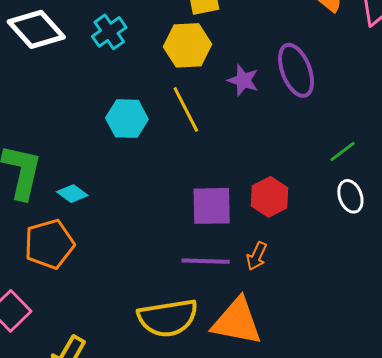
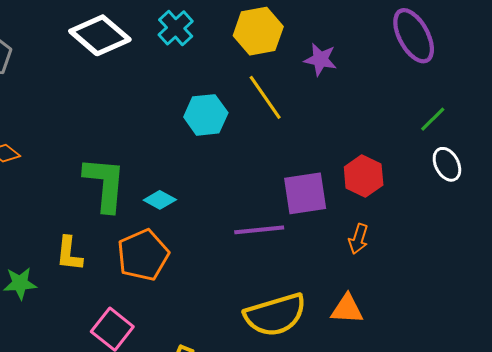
purple ellipse: (296, 70) -> (414, 36), moved
purple line: (206, 261) -> (259, 230), moved
orange triangle: (237, 322) -> (347, 309), size x0.6

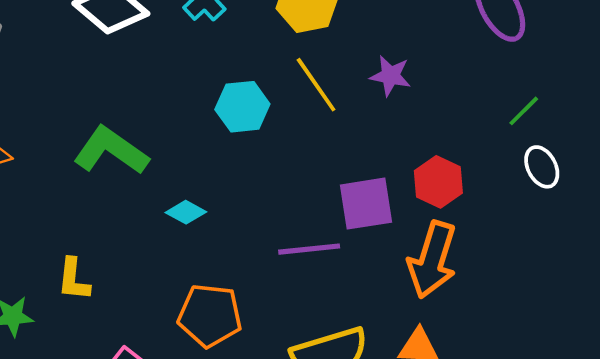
purple star: (320, 59) -> (390, 76), moved
green L-shape: (105, 184) -> (111, 151), moved, turned -60
orange arrow: (358, 239) -> (432, 260), size x2.0
orange pentagon: (143, 255) -> (210, 315), moved, turned 30

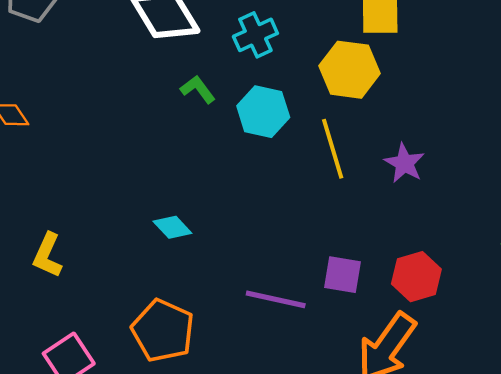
cyan hexagon: (242, 107) -> (263, 112), moved
green L-shape: (111, 151) -> (198, 89), moved, size x0.5
purple square: (366, 204) -> (342, 275), size x0.7

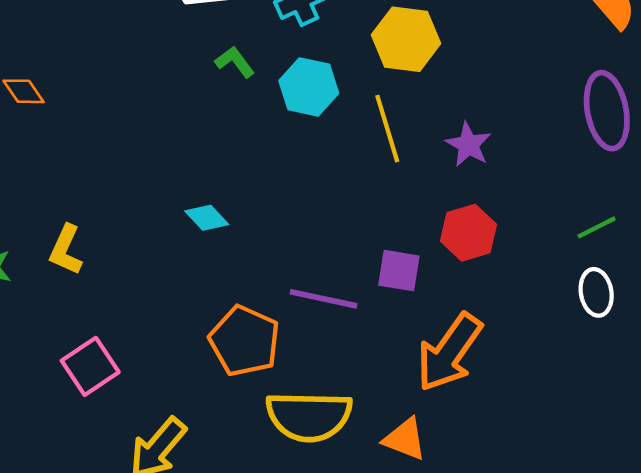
red hexagon: (416, 277) -> (469, 233), moved
orange pentagon: (163, 331) -> (245, 341), moved

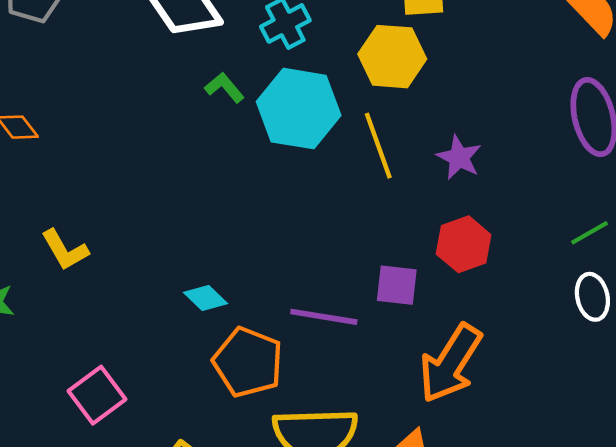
cyan hexagon: (309, 87) -> (299, 109), size x1.4
cyan diamond: (207, 218) -> (205, 298), moved
yellow L-shape: (66, 250) -> (65, 250), moved, turned -51

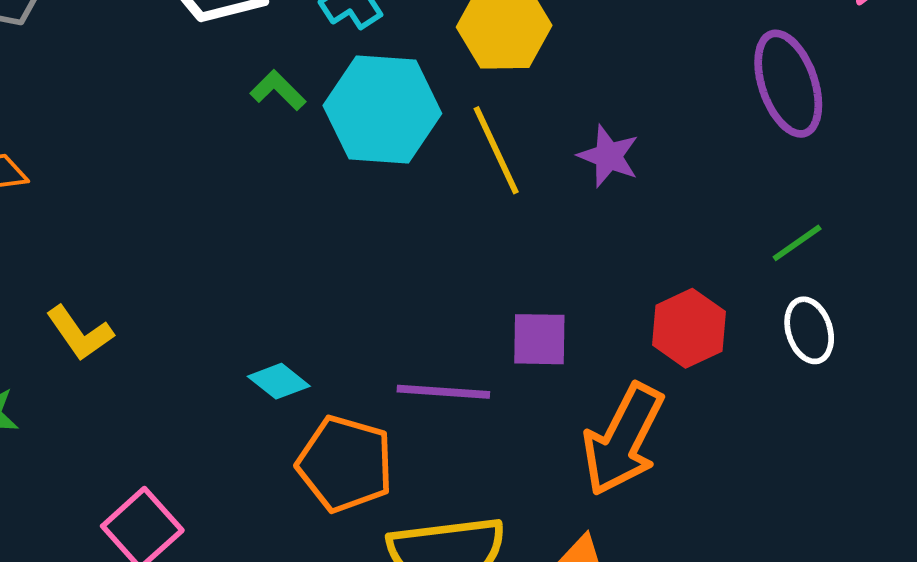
red hexagon: (464, 244) -> (689, 328), moved

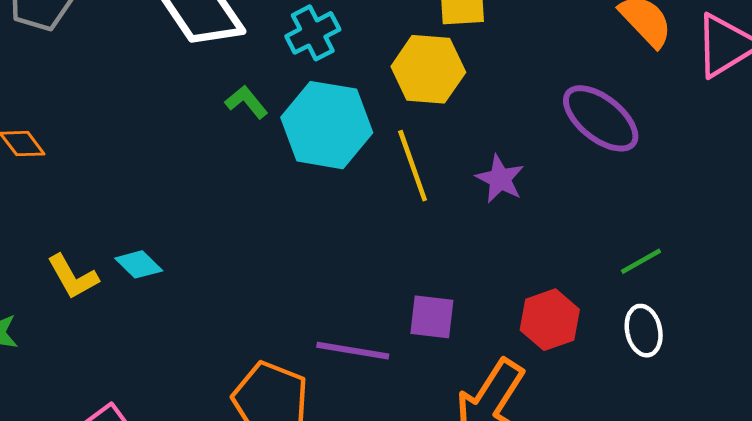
purple ellipse: (788, 84) -> (601, 118), moved, turned -38
cyan diamond: (279, 381) -> (139, 264), moved

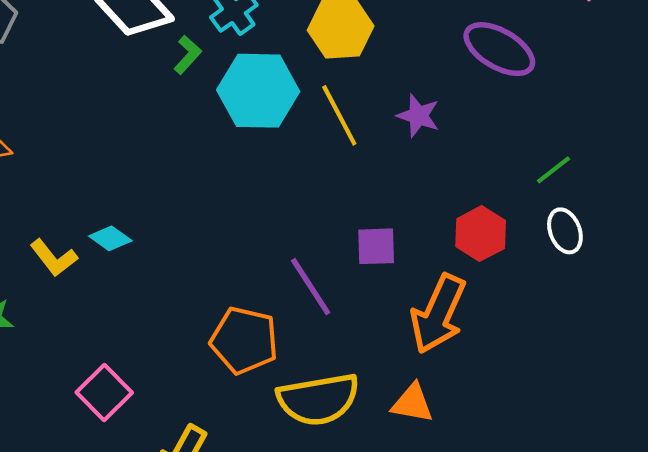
green L-shape: (246, 102) -> (188, 55), moved, turned 90
purple line: (353, 351) -> (311, 287), turned 56

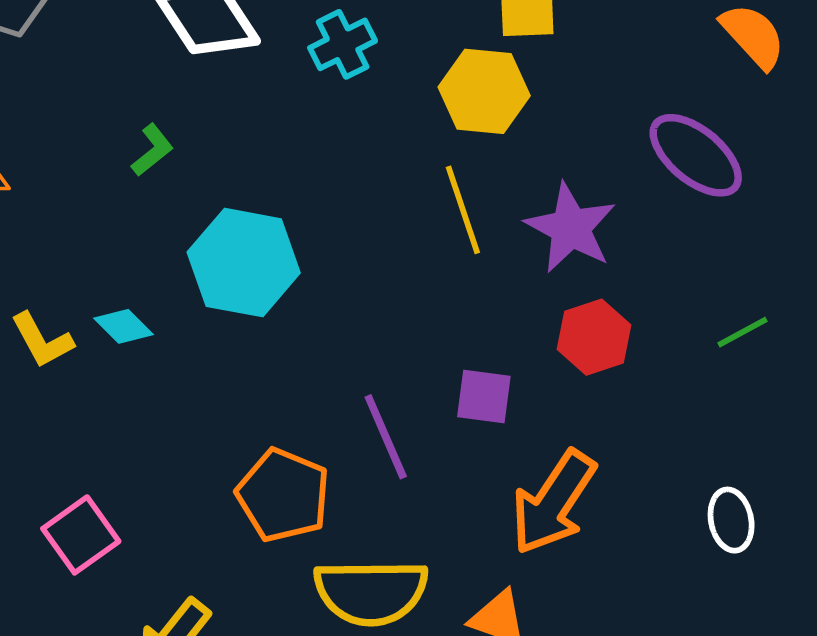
green L-shape: (188, 55) -> (152, 150), moved
cyan hexagon: (258, 91) -> (244, 263), moved
purple star: (418, 116) -> (571, 228), size x1.5
white ellipse: (565, 231) -> (731, 520), moved
red hexagon: (481, 234) -> (594, 337), moved

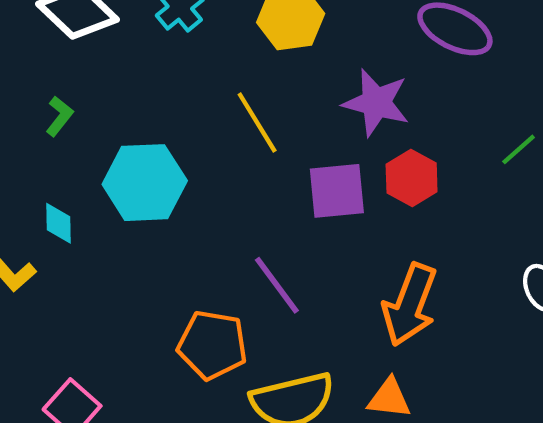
yellow line: (463, 210) -> (257, 122), moved
cyan diamond: (123, 326) -> (58, 223), moved, turned 57
purple square: (484, 397) -> (337, 191), moved, size x1.4

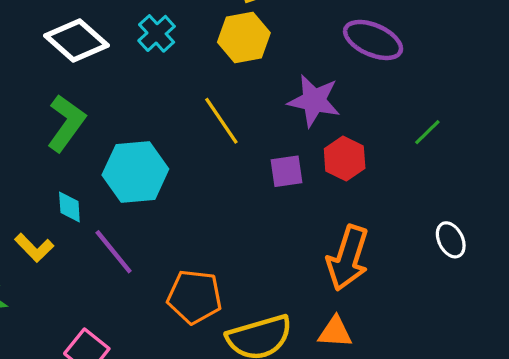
green L-shape: (59, 116) -> (66, 123), size x1.8
purple square: (337, 191) -> (286, 171), size x0.7
purple line: (277, 285) -> (114, 252), moved

